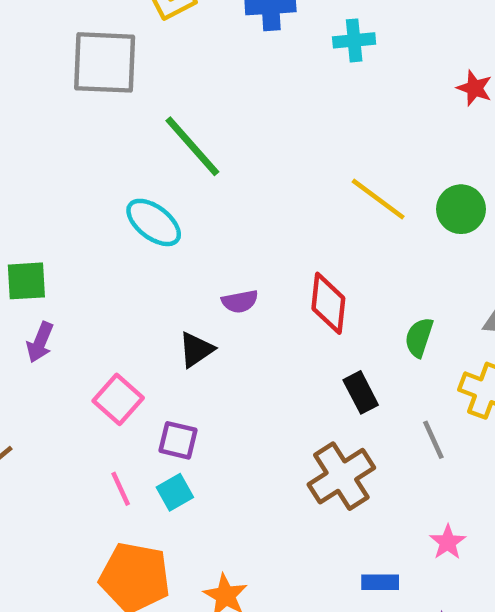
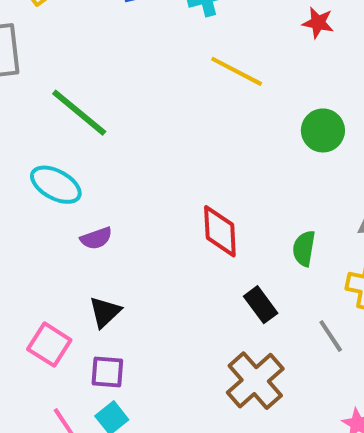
yellow line: (378, 199) -> (237, 71), moved
purple semicircle: (240, 301) -> (96, 238), moved
black triangle: (196, 350) -> (105, 312), moved

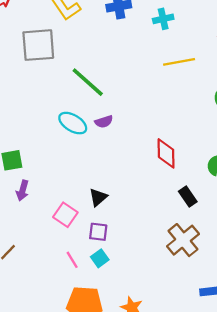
yellow line: (237, 71) -> (179, 62), turned -40
purple semicircle: (96, 238) -> (104, 122), moved

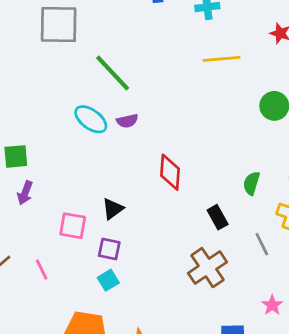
red diamond: (166, 153) -> (170, 172), moved
pink square: (65, 215) -> (73, 226), turned -30
pink line: (72, 260) -> (42, 269), moved

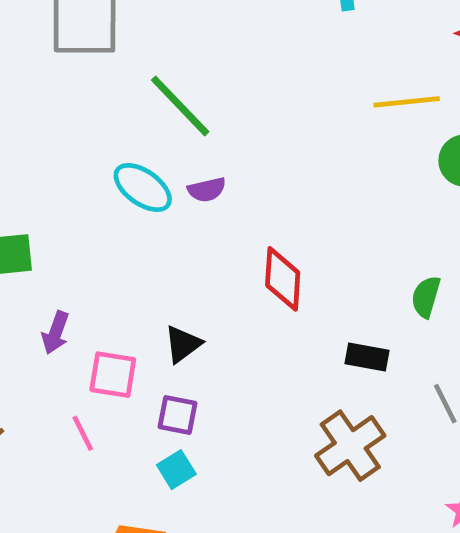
yellow line: (222, 59) -> (407, 102), moved
purple arrow: (25, 193) -> (56, 333), moved
black rectangle: (218, 217) -> (367, 357), turned -50
pink line: (42, 269) -> (83, 433), moved

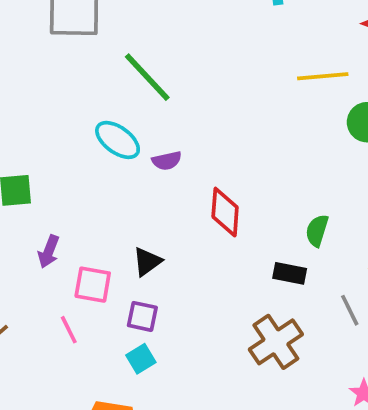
purple semicircle: (207, 190) -> (167, 161), moved
green semicircle: (426, 297) -> (317, 231), moved

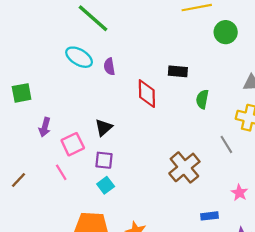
purple semicircle: (167, 161) -> (109, 67), turned 98
black rectangle: (290, 273) -> (178, 71), moved
pink square: (93, 285) -> (73, 144), turned -30

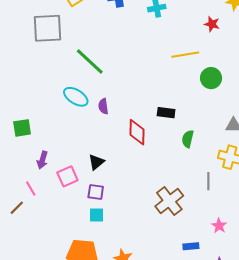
gray line: (226, 144) -> (208, 181), turned 30
pink line: (61, 172) -> (31, 188), moved
cyan square: (106, 185) -> (96, 215), turned 35

